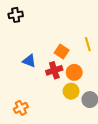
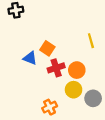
orange square: (62, 51) -> (47, 48), moved
orange cross: (21, 108) -> (50, 107), moved

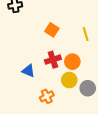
orange square: (47, 48) -> (52, 30), moved
blue triangle: (30, 58) -> (28, 71), moved

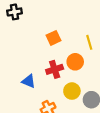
orange square: (52, 30) -> (53, 38), turned 32
orange circle: (72, 62) -> (75, 62), moved

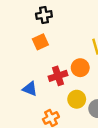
black cross: (15, 12) -> (44, 15), moved
orange square: (53, 38) -> (40, 42), moved

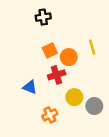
orange square: (40, 42) -> (50, 50), moved
orange circle: (80, 68) -> (69, 57), moved

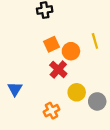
red cross: (57, 75) -> (58, 69), turned -30
blue triangle: (30, 87) -> (15, 89), moved, turned 40

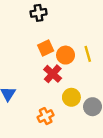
yellow line: (95, 41) -> (88, 54), moved

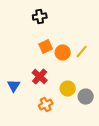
yellow line: (88, 54) -> (82, 52), turned 56
red cross: (53, 74) -> (40, 77), moved

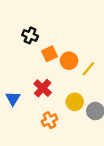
black cross: (40, 17) -> (30, 35), moved, turned 32
yellow line: (82, 52) -> (88, 69), moved

